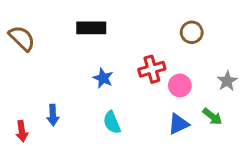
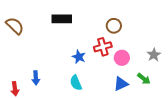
brown circle: (192, 32) -> (114, 26), moved
blue star: (103, 78) -> (79, 57), moved

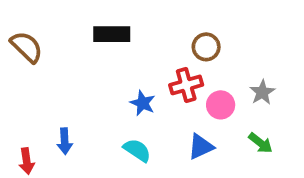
gray star: (154, 55) -> (262, 92), moved
cyan semicircle: (76, 83) -> (137, 150), turned 147
blue triangle: (121, 84) -> (201, 147), moved

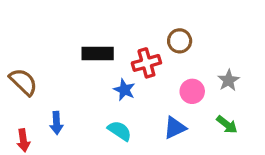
black rectangle: (112, 34) -> (98, 53), moved
brown semicircle: (27, 47) -> (23, 82), moved
red cross: (186, 85) -> (146, 63), moved

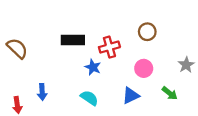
brown circle: (180, 41) -> (147, 32), moved
gray star: (228, 80) -> (186, 65), moved
brown semicircle: (23, 82) -> (17, 48), moved

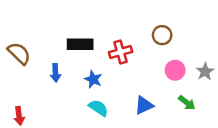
blue star: (93, 67) -> (93, 79), moved
pink circle: (144, 68) -> (175, 70), moved
blue arrow: (42, 92) -> (55, 73), moved

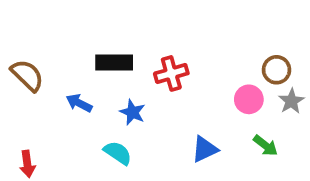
brown circle: (162, 35) -> (277, 70), moved
blue arrow: (55, 73) -> (79, 103), turned 120
cyan semicircle: (98, 108) -> (118, 153), moved

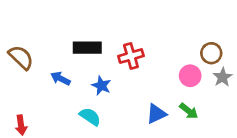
green arrow: (265, 145) -> (189, 111), moved

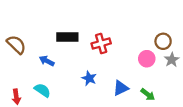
blue star: (101, 86) -> (89, 78), moved
green arrow: (189, 111) -> (148, 95), moved
cyan semicircle: (90, 117) -> (42, 90), moved

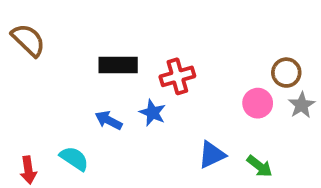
brown semicircle: (16, 45) -> (28, 40), moved
blue arrow: (47, 61) -> (109, 120), moved
blue star: (89, 78) -> (153, 113), moved

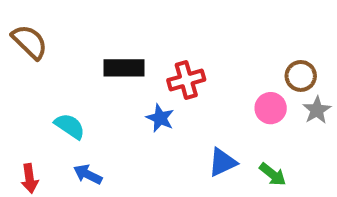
blue arrow: (109, 120) -> (88, 174), moved
cyan semicircle: (74, 159) -> (70, 126), moved

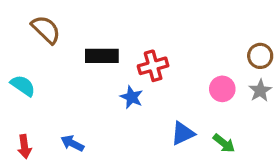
brown semicircle: (30, 42) -> (46, 30), moved
brown circle: (301, 76) -> (260, 56), moved
cyan semicircle: (70, 126) -> (23, 86), moved

